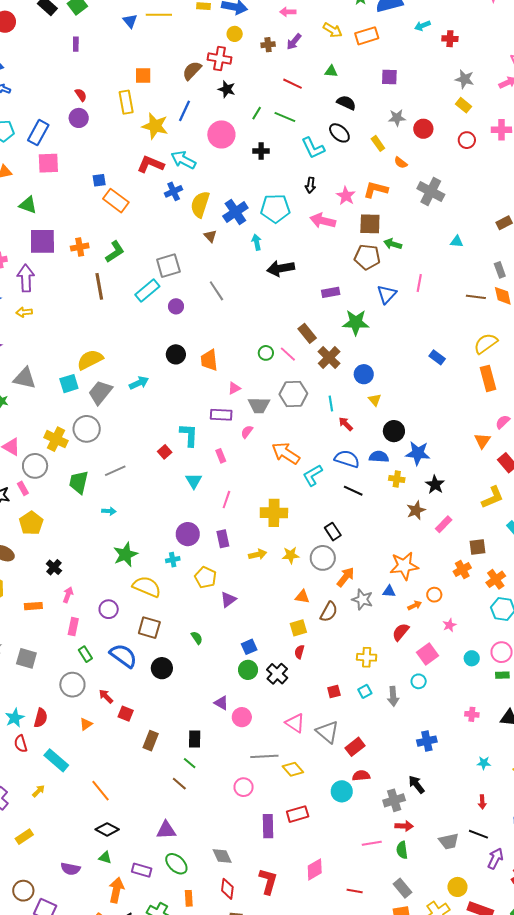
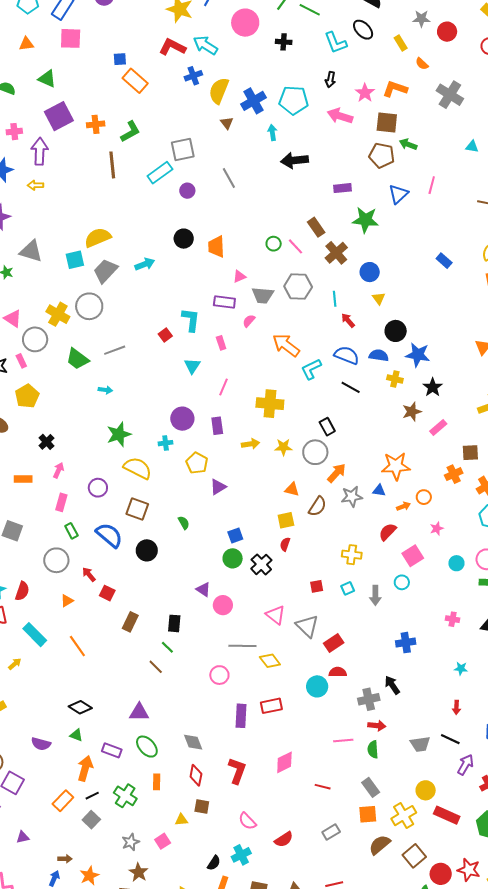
purple square: (42, 241) -> (59, 116), turned -32
green trapezoid: (79, 482) -> (77, 359), turned -70
gray star: (362, 599) -> (352, 497), turned -30
orange line: (101, 791) -> (77, 646), moved

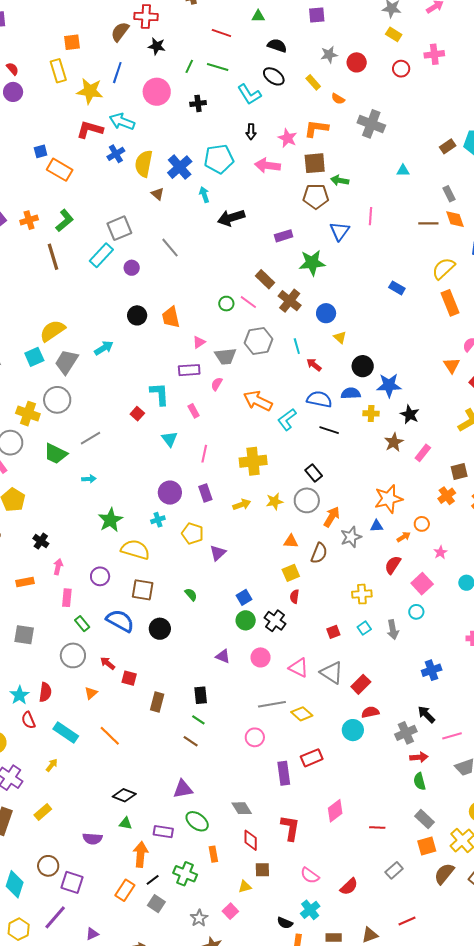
pink circle: (223, 605) -> (261, 657), moved
pink line: (343, 740) -> (452, 736), moved
black semicircle: (214, 863) -> (285, 923), turned 91

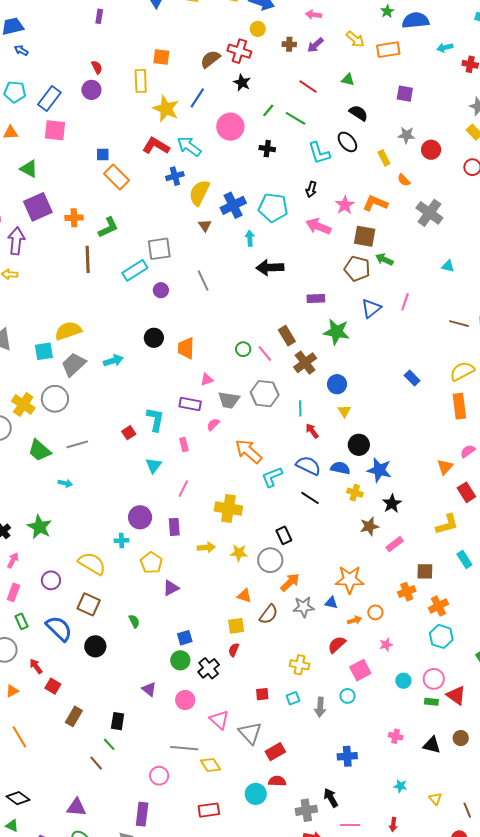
green star: (110, 520) -> (39, 527), moved, turned -30
purple rectangle: (284, 773) -> (142, 814), moved

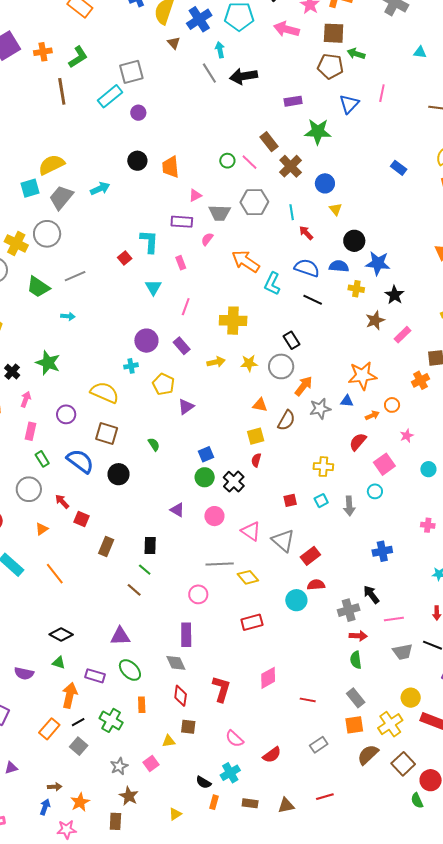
gray line: (203, 281) -> (209, 73), moved
cyan L-shape: (272, 477) -> (272, 284), turned -35
purple rectangle: (174, 527) -> (182, 346), turned -30

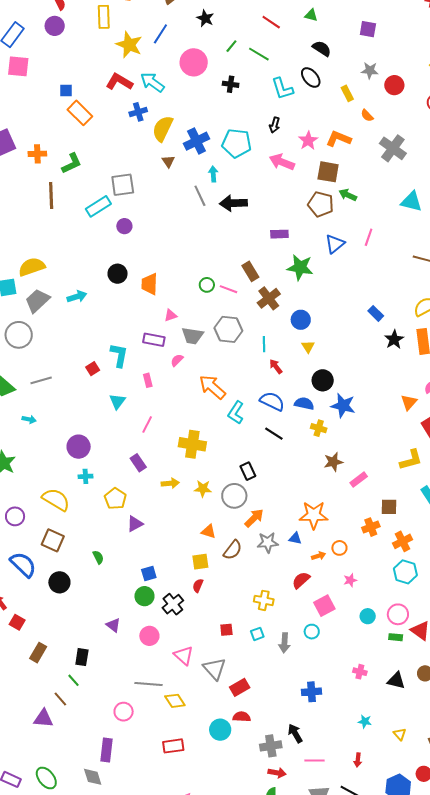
cyan triangle: (420, 52) -> (411, 202), size x1.6
pink line: (249, 162) -> (228, 289), turned -30
black star: (395, 295) -> (394, 339), moved
purple circle: (146, 341) -> (79, 447), moved
purple triangle: (120, 636) -> (43, 718), moved

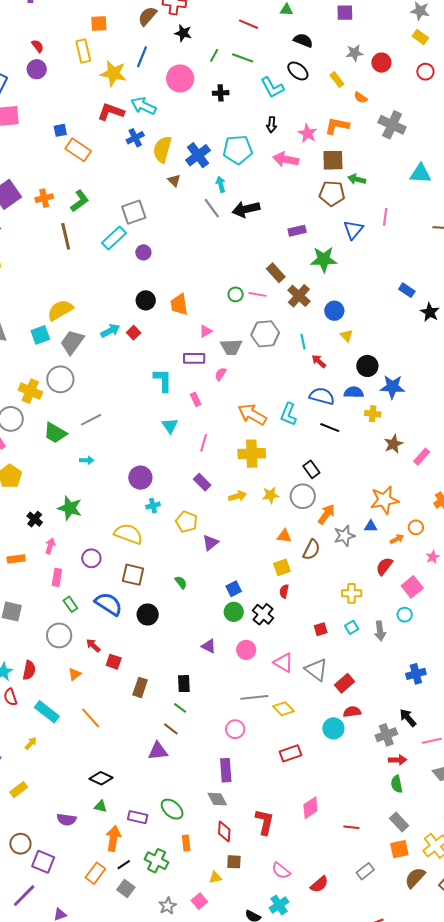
red square: (93, 369) -> (134, 333), moved
orange arrow: (212, 387) -> (252, 414), moved

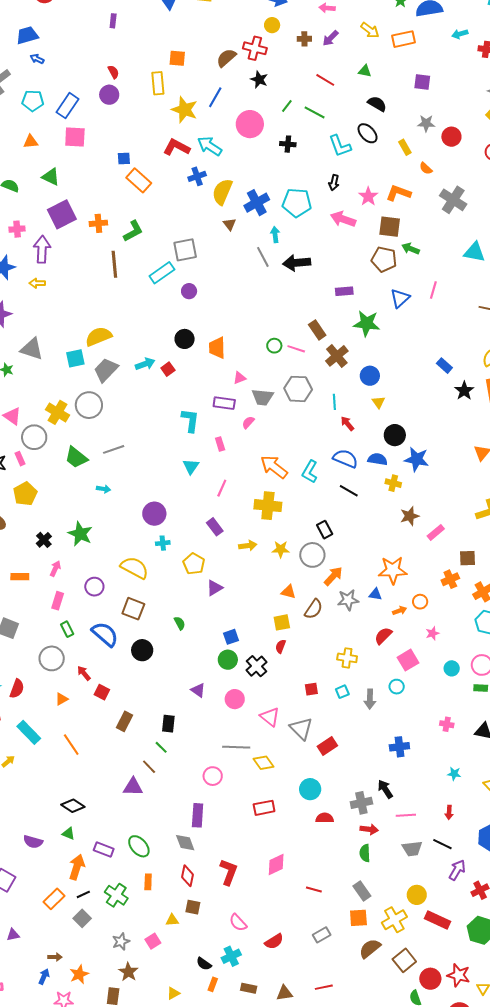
red semicircle: (352, 712) -> (325, 818), moved

